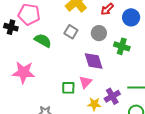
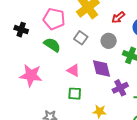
pink pentagon: (29, 14) -> (54, 19), moved
pink triangle: (85, 82) -> (73, 70), moved, turned -48
purple cross: (112, 96) -> (120, 88), moved

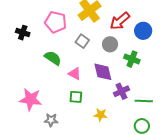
red arrow: (118, 17) -> (120, 21), size x1.5
green semicircle: (52, 45) -> (53, 58), moved
pink star: (31, 75) -> (31, 99), moved

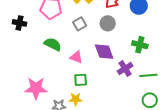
gray square: (82, 41) -> (80, 24), turned 32
green cross: (132, 59) -> (140, 45), moved
yellow star: (101, 115) -> (76, 99), moved

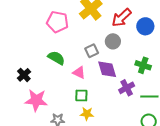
black cross: (19, 23) -> (24, 75), moved, turned 32
gray square: (80, 24) -> (92, 51), moved
yellow star: (76, 99) -> (87, 114), moved

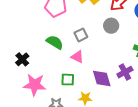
gray square: (92, 51) -> (81, 35), moved
purple diamond: (107, 69) -> (102, 78), moved
green square: (81, 96) -> (68, 80), moved

